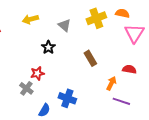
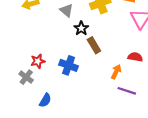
black star: (48, 47) -> (81, 28), moved
blue cross: (67, 98) -> (69, 65), moved

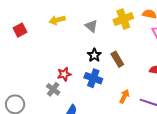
black star: (81, 28) -> (94, 55), moved
orange arrow: (116, 72) -> (124, 96), moved

